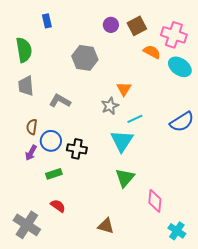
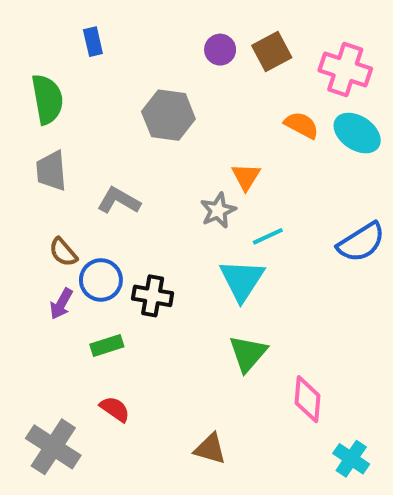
orange semicircle: (152, 52) -> (302, 125), moved
brown semicircle: (32, 127) -> (63, 252), turned -49

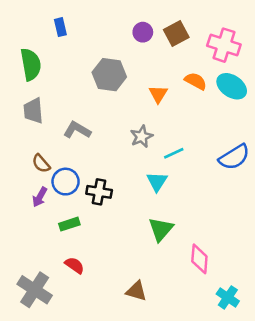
orange triangle: (246, 177) -> (158, 94), moved
cyan triangle: (242, 280) -> (157, 182), size x0.7

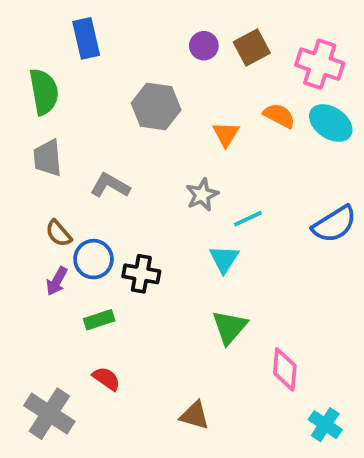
blue rectangle: (60, 27) -> (86, 38), size x1.5

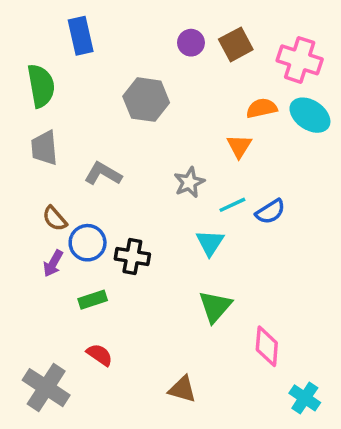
orange semicircle: (279, 116) -> (262, 108), turned -40
orange triangle: (226, 134) -> (239, 146), moved
blue semicircle: (334, 224) -> (270, 212), moved, size x0.7

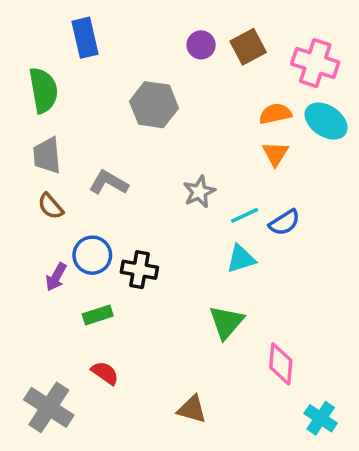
orange triangle: (239, 146) -> (275, 154), moved
brown semicircle: (55, 219) -> (51, 206), moved
cyan triangle: (210, 243) -> (241, 259), moved, turned 40

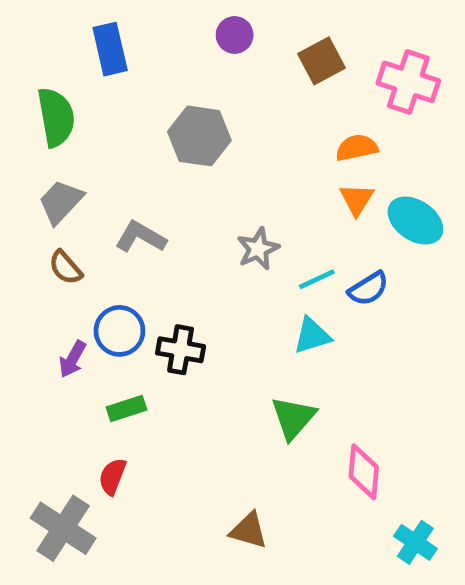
purple circle: (201, 45) -> (235, 35), moved
cyan ellipse: (326, 121) -> (415, 221), moved
gray trapezoid: (47, 155) -> (61, 202), turned 48
red semicircle: (105, 373) -> (112, 477), moved, turned -104

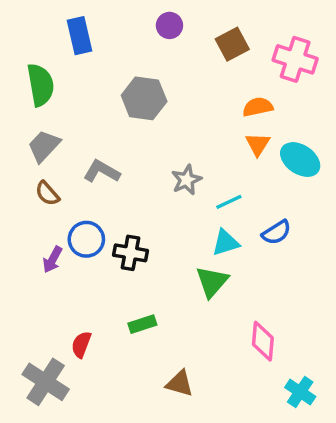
blue semicircle: (368, 289) -> (276, 232), moved
green rectangle: (127, 408) -> (142, 324), moved
green triangle: (293, 418) -> (212, 282), moved

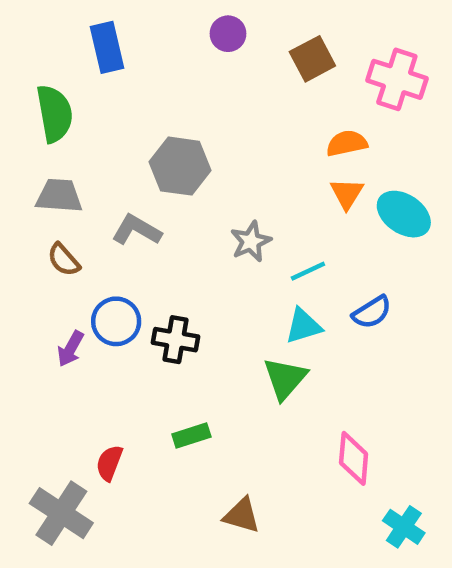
gray hexagon: (144, 98) -> (180, 166), moved
gray trapezoid: (44, 146) -> (59, 196), turned 51

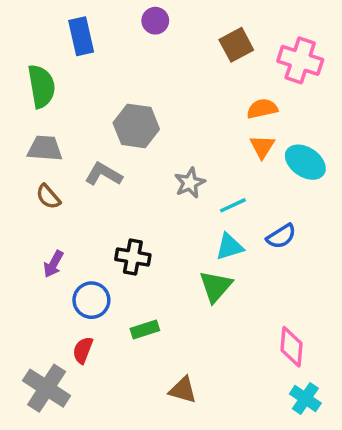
purple circle: (228, 34) -> (155, 21), moved
blue circle: (116, 321) -> (91, 300), moved
pink diamond: (354, 458) -> (292, 347), moved

